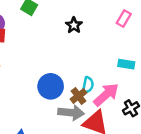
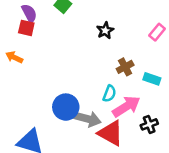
blue circle: (51, 86) -> (66, 107), moved
brown cross: (78, 96) -> (125, 67), moved

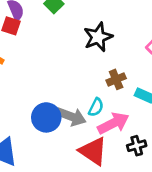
black star: (105, 30) -> (98, 37), size x1.5
gray arrow: (88, 119) -> (71, 117), moved

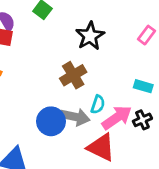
brown cross: (116, 79) -> (73, 75), moved, size x1.4
black cross: (137, 146) -> (142, 120), moved

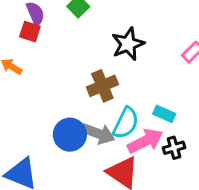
cyan rectangle: (143, 86) -> (164, 114), moved
cyan semicircle: (98, 104) -> (126, 123), size x1.5

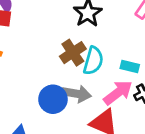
cyan semicircle: (126, 123) -> (93, 61), moved

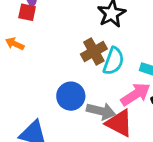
gray arrow: (77, 94) -> (101, 111), moved

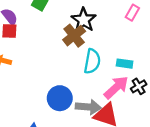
brown cross: (94, 52) -> (74, 36), moved

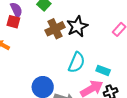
brown cross: (74, 36) -> (55, 29), moved

